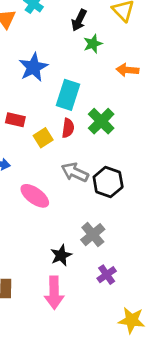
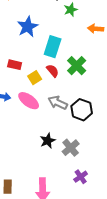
red semicircle: (68, 128) -> (53, 71), turned -48
pink ellipse: (35, 196) -> (29, 101), moved
black star: (61, 255) -> (48, 141), moved

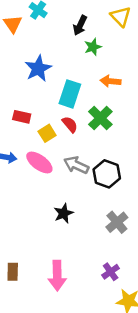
orange arrow: (96, 29) -> (111, 81), moved
gray cross: (71, 148) -> (117, 222), moved
purple cross: (81, 177) -> (111, 272), moved

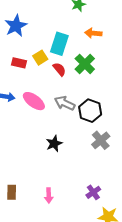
blue star: (38, 69) -> (16, 26), moved
yellow square: (47, 133) -> (40, 58), moved
gray cross: (117, 222) -> (101, 140), moved
pink arrow: (57, 276) -> (49, 196), size x0.6

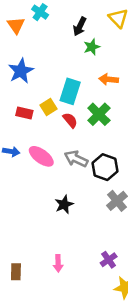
brown rectangle: (12, 192) -> (16, 272), moved

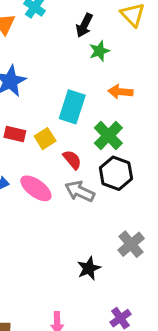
yellow square: (48, 107) -> (45, 139), moved
red semicircle: (70, 120) -> (72, 160), moved
black hexagon: (105, 167) -> (116, 173), moved
black star: (64, 204) -> (89, 268), moved

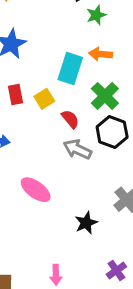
orange arrow: (120, 92) -> (101, 54), moved
red rectangle: (15, 134) -> (15, 94), turned 66
pink ellipse: (36, 188) -> (36, 190), moved

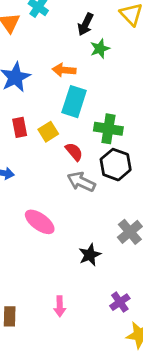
orange arrow: (101, 54) -> (64, 70), moved
green cross: (105, 96) -> (108, 129), turned -36

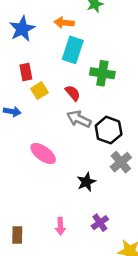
yellow square: (48, 132) -> (39, 91), moved
black hexagon: (116, 165) -> (109, 130), moved
purple cross: (120, 302) -> (100, 223), moved

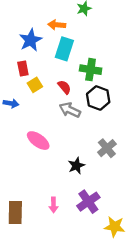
blue star: (22, 29) -> (31, 40), moved
black hexagon: (109, 130) -> (98, 98), moved
purple cross: (100, 223) -> (88, 202), size x1.5
brown rectangle: (17, 235) -> (15, 213), size x1.5

